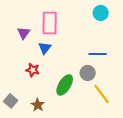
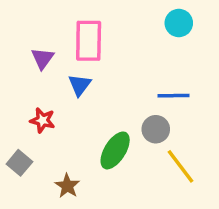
red star: (33, 70) -> (42, 120), moved
gray square: (11, 101) -> (19, 163), moved

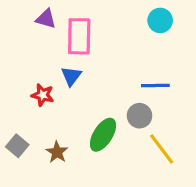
purple triangle: (42, 58) -> (46, 19), moved, turned -50
red star: (42, 120) -> (43, 95), moved
brown star: (67, 186) -> (57, 152), moved

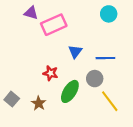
pink rectangle: (79, 36) -> (54, 25), turned 65
blue triangle: (71, 76) -> (75, 52), moved
red star: (43, 95) -> (50, 73), moved

